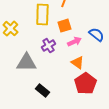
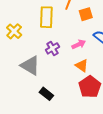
orange square: (64, 26) -> (86, 14), moved
gray triangle: (26, 63) -> (30, 66), turned 30

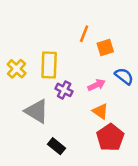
yellow rectangle: (46, 17) -> (49, 65), moved
purple cross: (52, 48) -> (64, 90), turned -32

